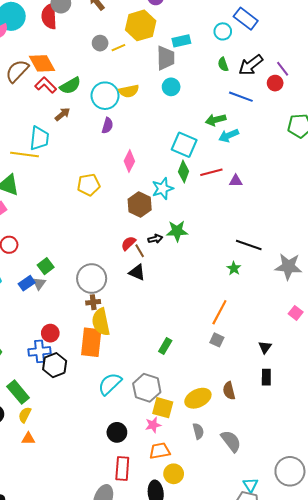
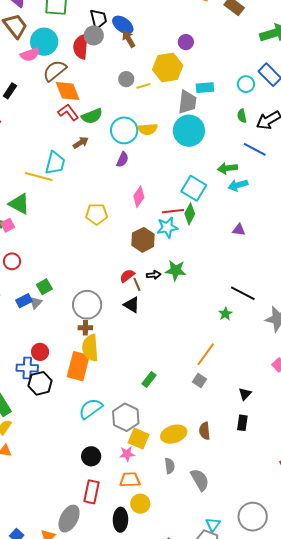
brown semicircle: (17, 71) -> (55, 71), moved
cyan circle: (171, 87) -> (189, 131), size x1.8
red line: (211, 172) -> (173, 211), moved

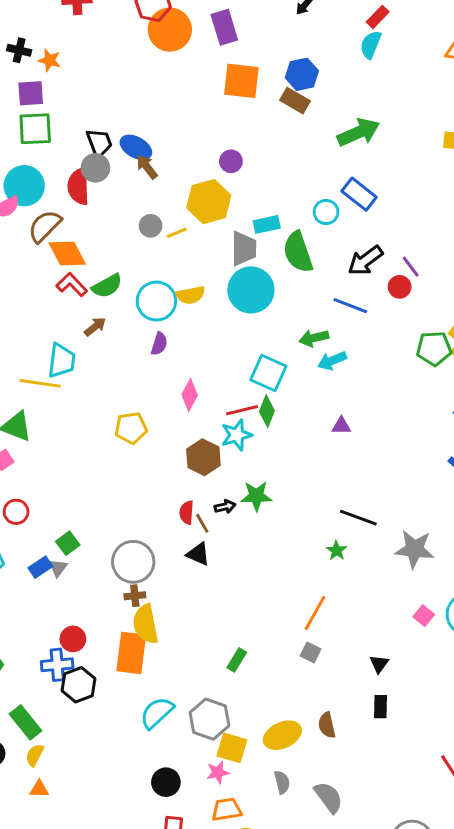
green semicircle: (242, 116) -> (298, 252), moved, size x2.0
red semicircle: (127, 276) -> (187, 512), turned -42

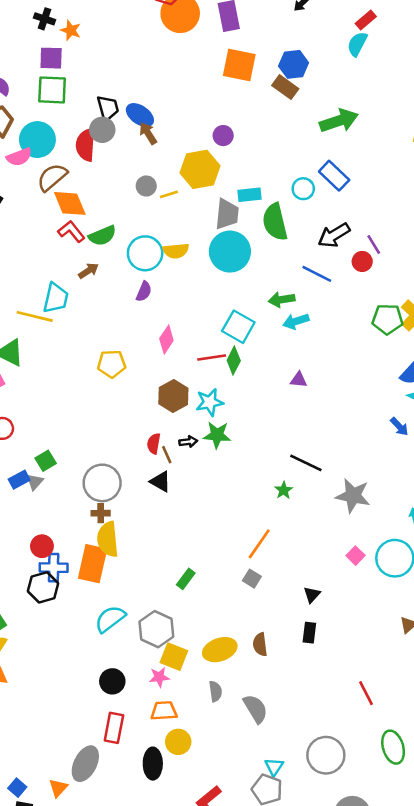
cyan star: (237, 435) -> (210, 402), moved
blue cross: (57, 665) -> (54, 568), moved

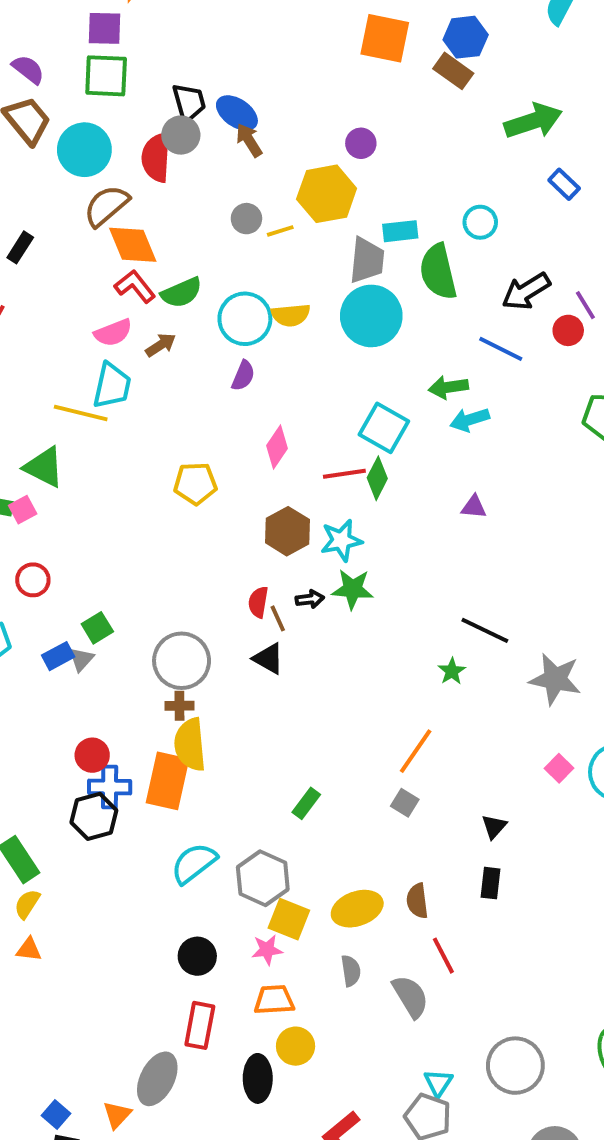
pink semicircle: (19, 157) -> (113, 333), moved
blue rectangle: (334, 176) -> (564, 184), moved, size x0.7
red line: (366, 693) -> (443, 956), moved

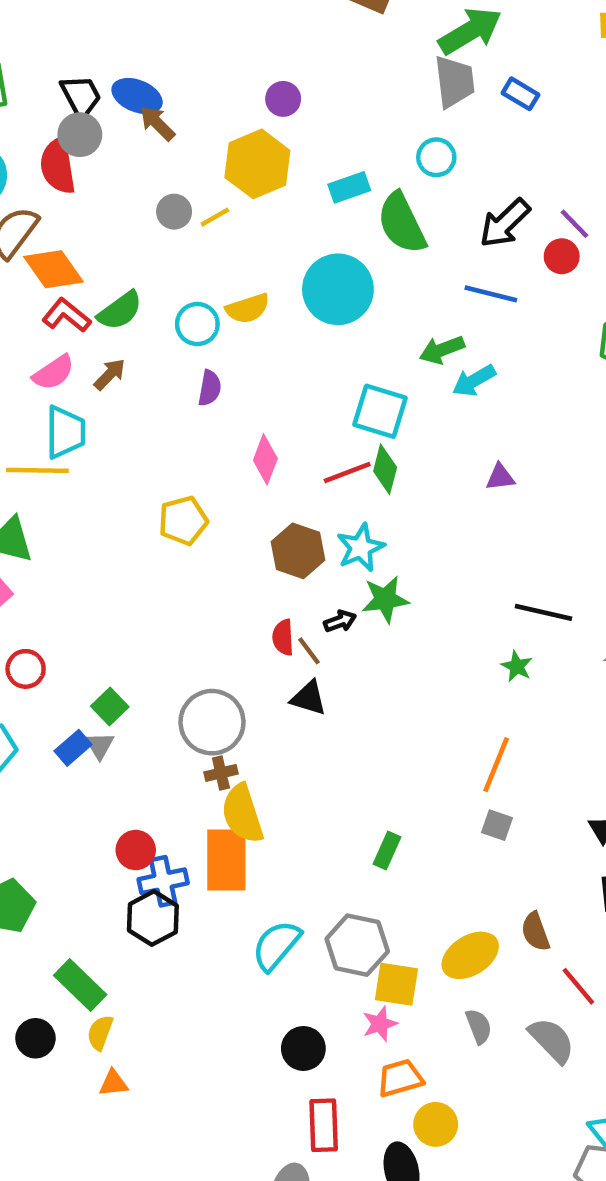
gray trapezoid: (367, 260) -> (454, 82), moved
cyan circle: (245, 319) -> (197, 324), size x0.7

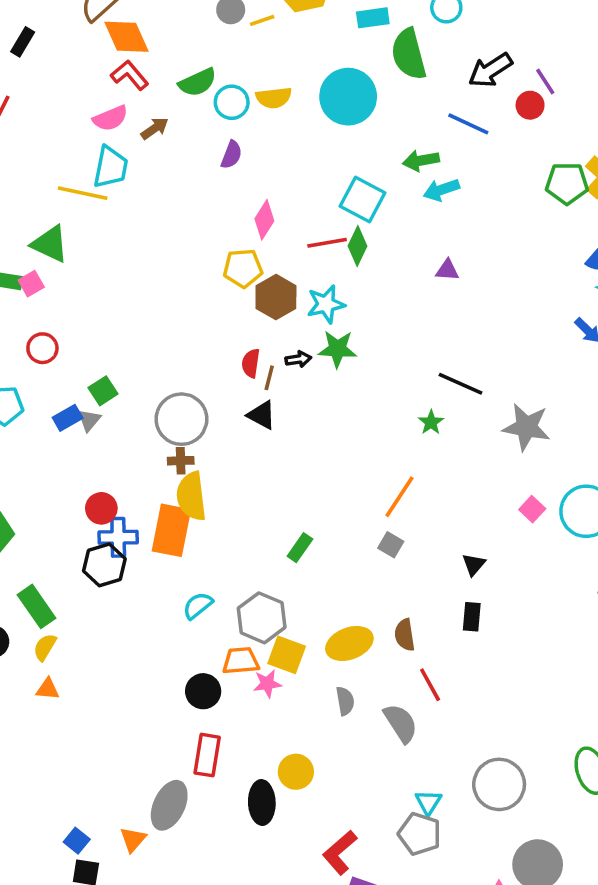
green semicircle: (120, 311) -> (198, 82), moved
yellow pentagon: (183, 521) -> (243, 268), moved
brown line: (309, 651) -> (269, 378), turned 40
cyan semicircle: (276, 945) -> (198, 606), size x0.7
orange trapezoid: (400, 1078) -> (241, 661), moved

